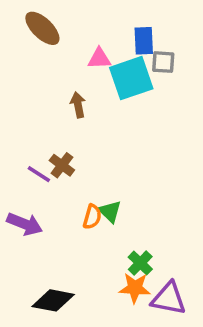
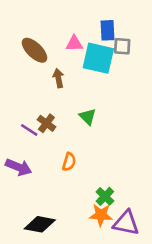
brown ellipse: (42, 28) -> (35, 50), moved
cyan square: (131, 78) -> (98, 58), turned 32
green triangle: (110, 211) -> (88, 117), moved

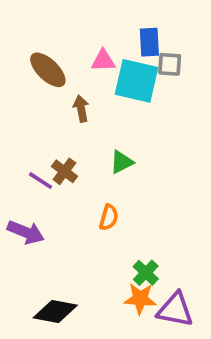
green triangle: (88, 117) -> (122, 162), turned 48
orange semicircle: (69, 162) -> (109, 217), moved

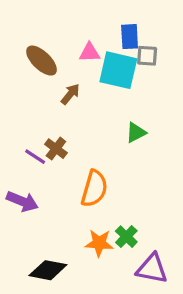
brown arrow: (81, 109) -> (70, 94), turned 50
green triangle: (122, 162) -> (136, 133), moved
orange semicircle: (109, 217) -> (94, 189), size x1.6
orange star: (140, 299) -> (99, 243), moved

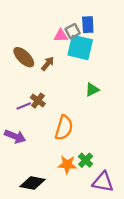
gray square: (147, 56) -> (73, 31), moved, turned -32
brown ellipse: (42, 61) -> (24, 57), moved
purple line: (35, 157) -> (24, 106), turned -56

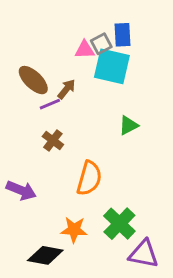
purple line: (24, 106) -> (50, 104), moved
green cross: (86, 160) -> (119, 224), size x1.5
orange star: (67, 165) -> (74, 230), moved

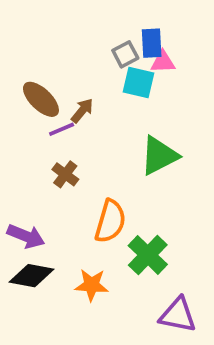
pink triangle: (85, 50) -> (163, 62), moved
cyan square: (112, 66) -> (138, 82), size x0.7
green triangle: (128, 125) -> (159, 156), size x1.6
green cross: (119, 224) -> (148, 255), moved
black diamond: (45, 255) -> (32, 276), moved

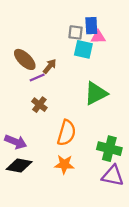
gray square: (125, 54) -> (76, 32), turned 35
green cross: (148, 255) -> (109, 149), moved, turned -30
orange star: (92, 285) -> (64, 164), moved
purple triangle: (178, 315) -> (113, 176), moved

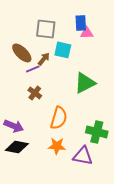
gray square: (76, 32) -> (46, 29), moved, size x1.5
cyan square: (83, 49) -> (63, 50), moved
purple triangle: (113, 176) -> (83, 156), moved

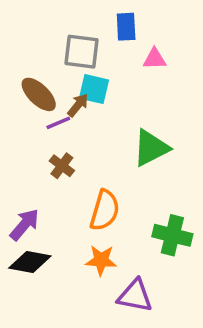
blue rectangle: (81, 23) -> (126, 27), moved
cyan square: (63, 50) -> (94, 89), moved
purple arrow: (14, 126) -> (24, 225), turned -72
purple triangle: (83, 156) -> (135, 296), moved

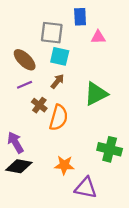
brown arrow: (78, 105) -> (57, 81), moved
purple line: (58, 123) -> (25, 85), moved
orange semicircle: (105, 210) -> (59, 118), moved
purple arrow: (24, 225) -> (16, 143), turned -70

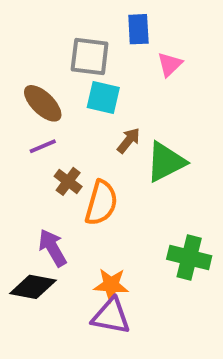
pink triangle: (98, 37) -> (170, 64), turned -42
brown arrow: (57, 81) -> (129, 140), moved
purple arrow: (16, 143) -> (52, 248), moved
purple triangle: (86, 188) -> (111, 316), moved

